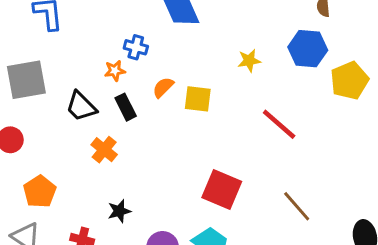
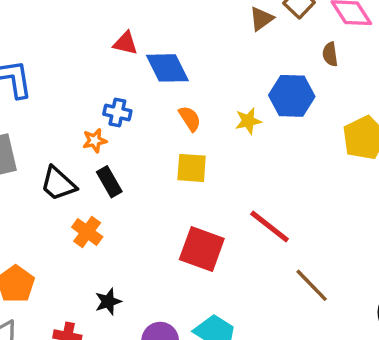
blue hexagon: (308, 49) -> (292, 96), moved
orange semicircle: (163, 87) -> (190, 119), moved, turned 105
red line: (279, 124) -> (270, 226), moved
red square: (222, 189) -> (202, 249), moved

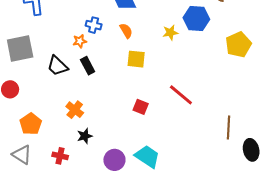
orange semicircle: (190, 119) -> (126, 31), moved
orange cross: (87, 232) -> (75, 110), moved
red square: (202, 249) -> (141, 107), size x0.6
brown line: (312, 285) -> (228, 127), moved, turned 45

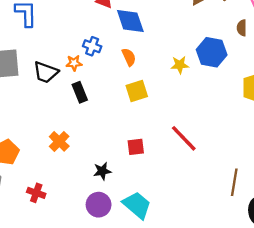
yellow square: (136, 59) -> (137, 91), turned -30
black trapezoid: (57, 66) -> (46, 72), moved, turned -30
red square: (141, 107) -> (136, 147), turned -35
black star: (85, 136) -> (102, 171), moved

